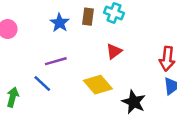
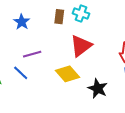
blue star: (60, 23) -> (22, 22), moved
red triangle: (114, 51) -> (81, 46), size x1.6

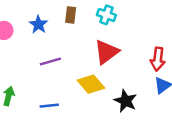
brown rectangle: (59, 17) -> (71, 15), moved
blue line: (21, 73) -> (49, 106), moved, turned -49

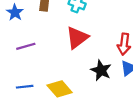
yellow diamond: (91, 84) -> (60, 89), moved
black star: (126, 101) -> (101, 70), moved

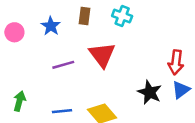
red triangle: (77, 38) -> (102, 55), moved, turned -30

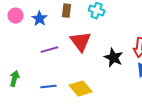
pink circle: (14, 32) -> (16, 16), moved
black star: (150, 92) -> (114, 58), moved

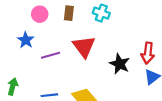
pink circle: (16, 16) -> (40, 14), moved
blue star: (40, 19) -> (26, 40), moved

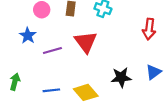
red arrow: (148, 53) -> (149, 29), moved
black star: (120, 64) -> (121, 77), moved, turned -30

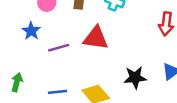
red triangle: (86, 42) -> (96, 38), turned -45

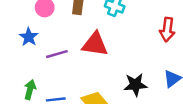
green arrow: (17, 82) -> (30, 90), moved

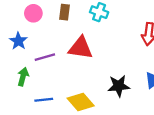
green arrow: (30, 90) -> (23, 77), moved

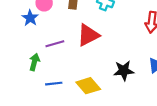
blue star: (18, 41) -> (30, 18), moved
red triangle: (81, 48) -> (88, 35), turned -35

